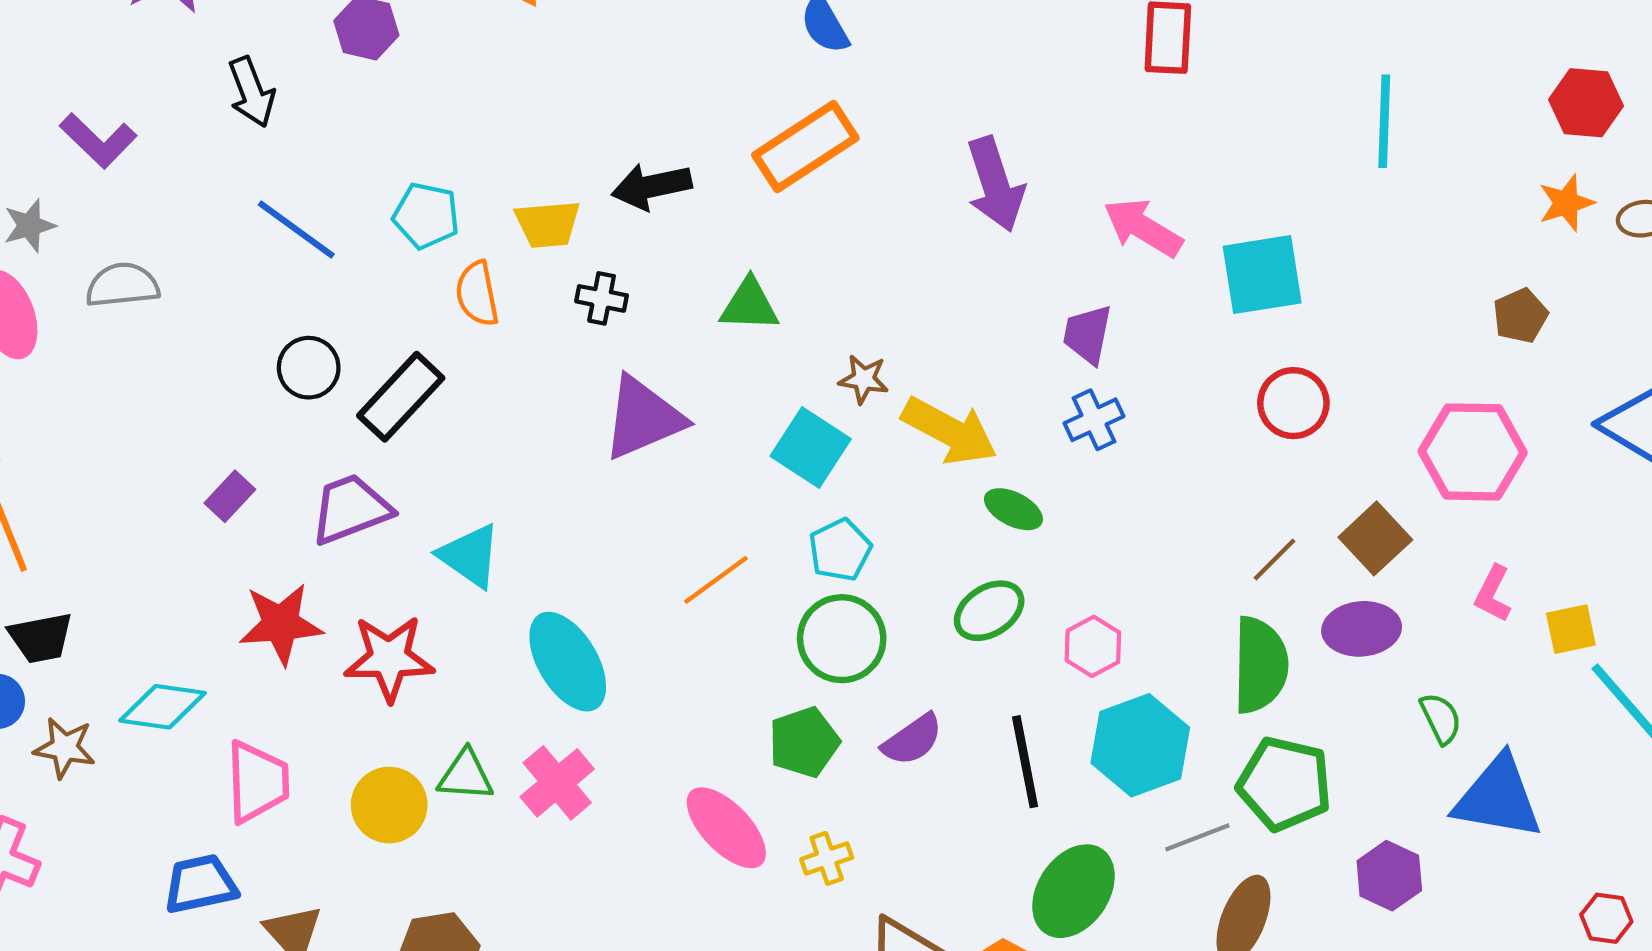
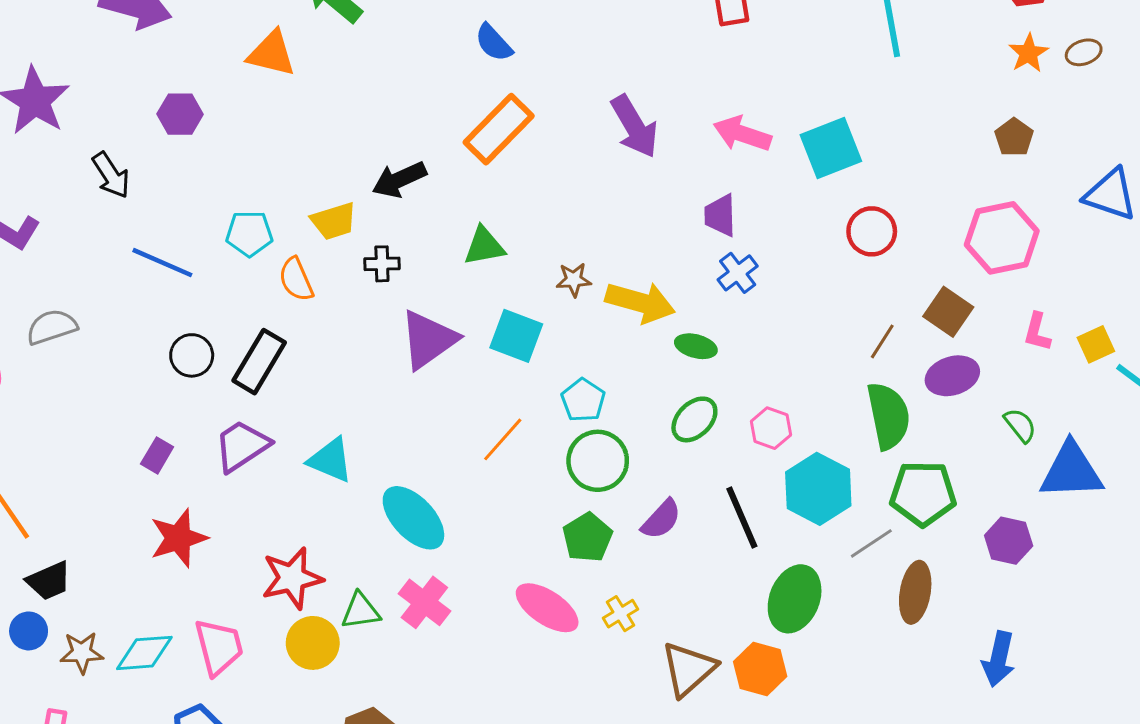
cyan square: (811, 448) -> (516, 336), moved
red star: (281, 624) -> (178, 538), moved
red star: (389, 658) -> (292, 578), moved
cyan diamond: (163, 707) -> (144, 653), moved

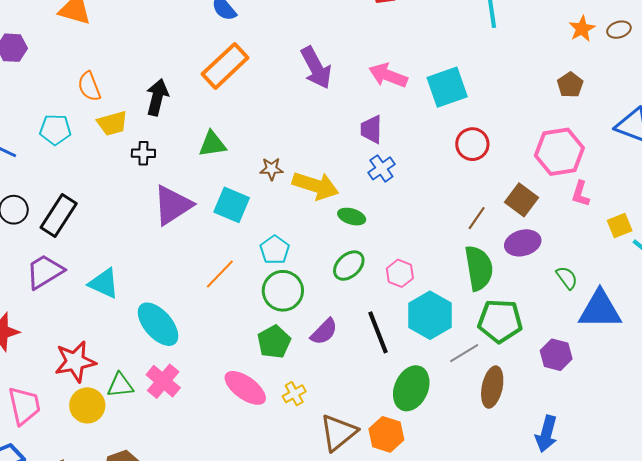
black arrow: (399, 180) -> (157, 97), turned 126
orange semicircle: (296, 279) -> (89, 86), moved
pink L-shape: (1037, 332) -> (581, 194), moved

